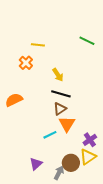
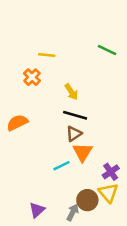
yellow triangle: (88, 157) -> (108, 193), turned -36
purple triangle: (36, 164) -> (37, 210), moved

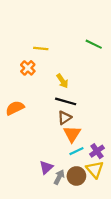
cyan line: (62, 166) -> (76, 151), moved
purple triangle: (37, 210) -> (46, 167), moved
gray arrow: (73, 212) -> (59, 177), moved

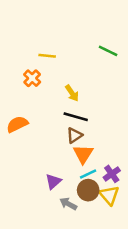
purple triangle: (46, 167) -> (53, 181), moved
brown circle: (76, 176) -> (88, 190), moved
gray arrow: (59, 177) -> (68, 204), turned -88

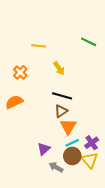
orange cross: (32, 78) -> (20, 72), moved
yellow arrow: (72, 93) -> (59, 68), moved

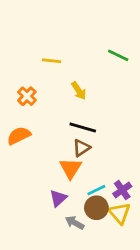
orange triangle: (68, 126) -> (71, 168), moved

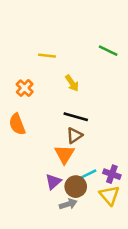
orange semicircle: (19, 136) -> (17, 124), turned -85
purple cross: (122, 190) -> (112, 174), turned -35
brown circle: (96, 208) -> (76, 187), moved
gray arrow: (75, 223) -> (68, 204), turned 133

